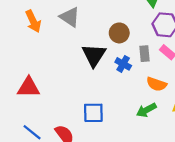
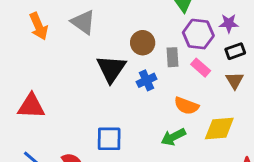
gray rectangle: (145, 54) -> (172, 57), moved
blue cross: (123, 64) -> (147, 80), turned 35

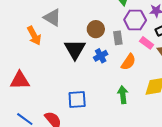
orange arrow: (39, 26) -> (34, 36), moved
pink rectangle: (201, 68) -> (147, 43), moved
orange semicircle: (186, 106) -> (128, 62), moved, turned -72
green arrow: (173, 137) -> (123, 95), turned 114

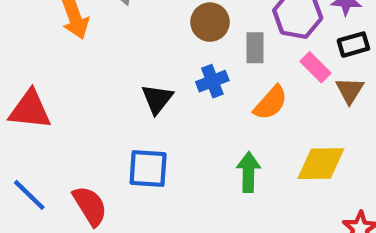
black triangle: (75, 49) -> (157, 99), moved, size x0.7

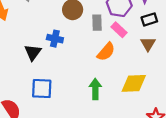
pink rectangle: (315, 67) -> (119, 30), moved
blue cross: (212, 81) -> (55, 39), moved, turned 35
black triangle: (157, 99) -> (33, 52), moved

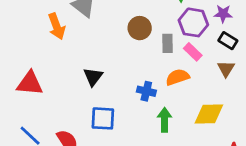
black rectangle: (149, 19) -> (228, 41), turned 49
blue cross: (55, 39) -> (146, 91), moved
orange semicircle: (106, 52) -> (177, 77), turned -150

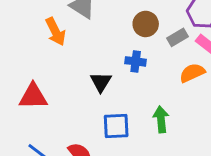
gray rectangle: (167, 43) -> (178, 37), turned 66
blue cross: (146, 91) -> (136, 61), moved
green arrow: (165, 120) -> (161, 119), moved

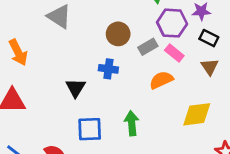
orange arrow: (56, 32) -> (18, 52), moved

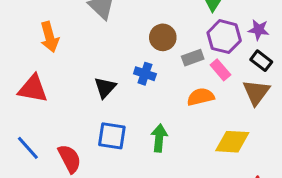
brown triangle: (210, 67) -> (256, 92), size x1.4

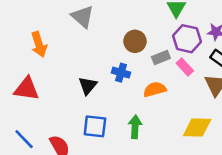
orange semicircle: (201, 97) -> (155, 89), moved

